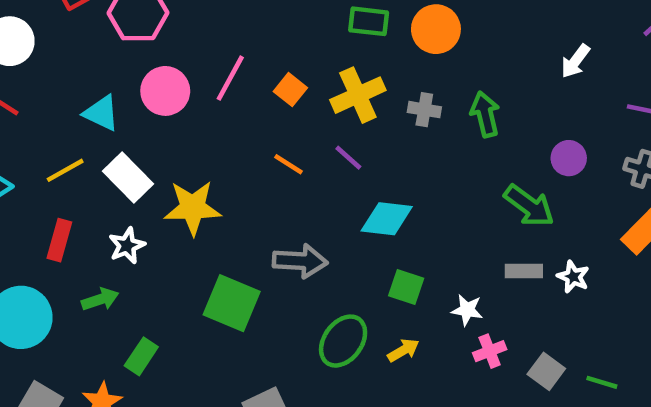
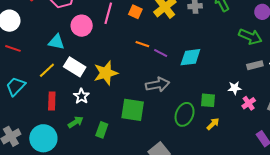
purple line: (348, 158) -> (161, 53), moved
green square: (406, 287) -> (208, 100), moved
yellow arrow: (403, 350) -> (213, 124), moved
green rectangle: (141, 356) -> (102, 130), moved

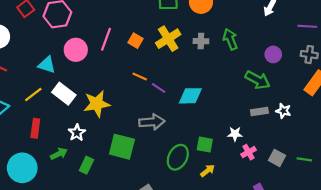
white star: (81, 96) -> (77, 133), moved

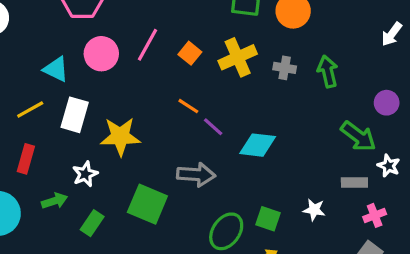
white rectangle: (64, 94) -> (75, 115), turned 60
white star: (283, 111) -> (389, 166), moved
pink cross: (249, 152) -> (375, 215), moved

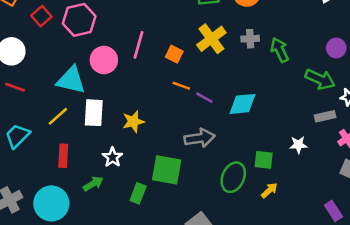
orange square: (190, 53) -> (174, 54), moved
cyan triangle: (56, 69) -> (71, 80), size x1.4
green arrow: (328, 71) -> (280, 50), moved
yellow star: (120, 136) -> (133, 122), size x0.7
green rectangle: (92, 223) -> (138, 193), moved

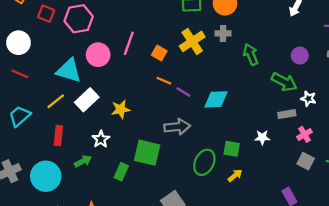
red square: (41, 16) -> (46, 14), turned -30
gray cross: (250, 39) -> (223, 33), moved
white rectangle: (94, 113) -> (87, 100), turned 40

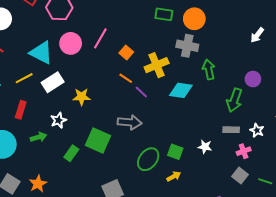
gray cross: (223, 33) -> (187, 46), size x1.5
yellow cross: (192, 41) -> (157, 65), moved
green arrow: (284, 82) -> (234, 100), turned 70
cyan diamond: (216, 99) -> (181, 90), moved
white star: (308, 99) -> (257, 130), moved

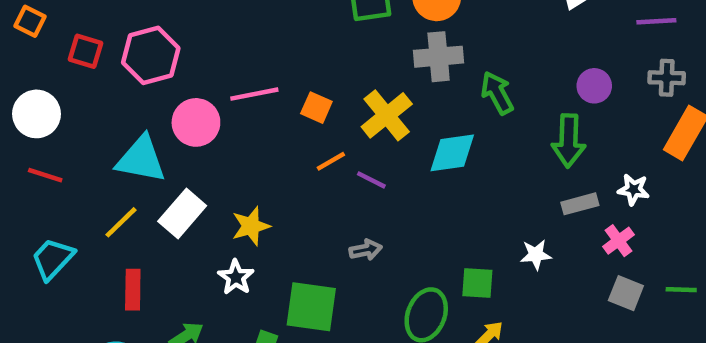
pink line: (100, 38) -> (254, 94), turned 65
orange line: (126, 78) -> (331, 161), turned -48
white star: (58, 120) -> (236, 277), moved
gray arrow: (130, 122) -> (366, 250), size x0.6

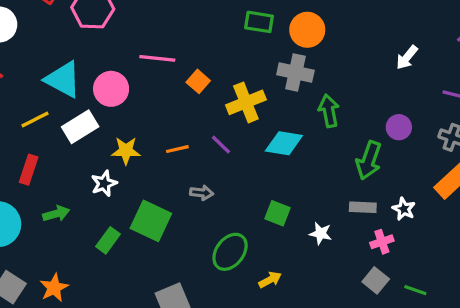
pink circle: (196, 122) -> (111, 89), moved
orange line: (331, 161) -> (177, 149), moved
green square: (477, 283) -> (278, 213), moved

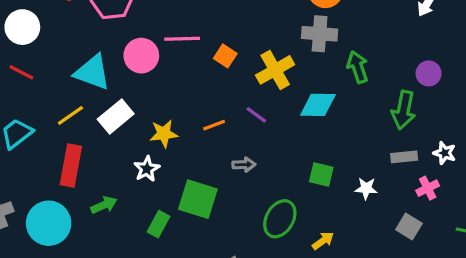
pink circle: (111, 89) -> (141, 56), moved
red rectangle: (29, 170) -> (71, 166), size x1.4
gray square: (376, 280) -> (409, 227), moved

